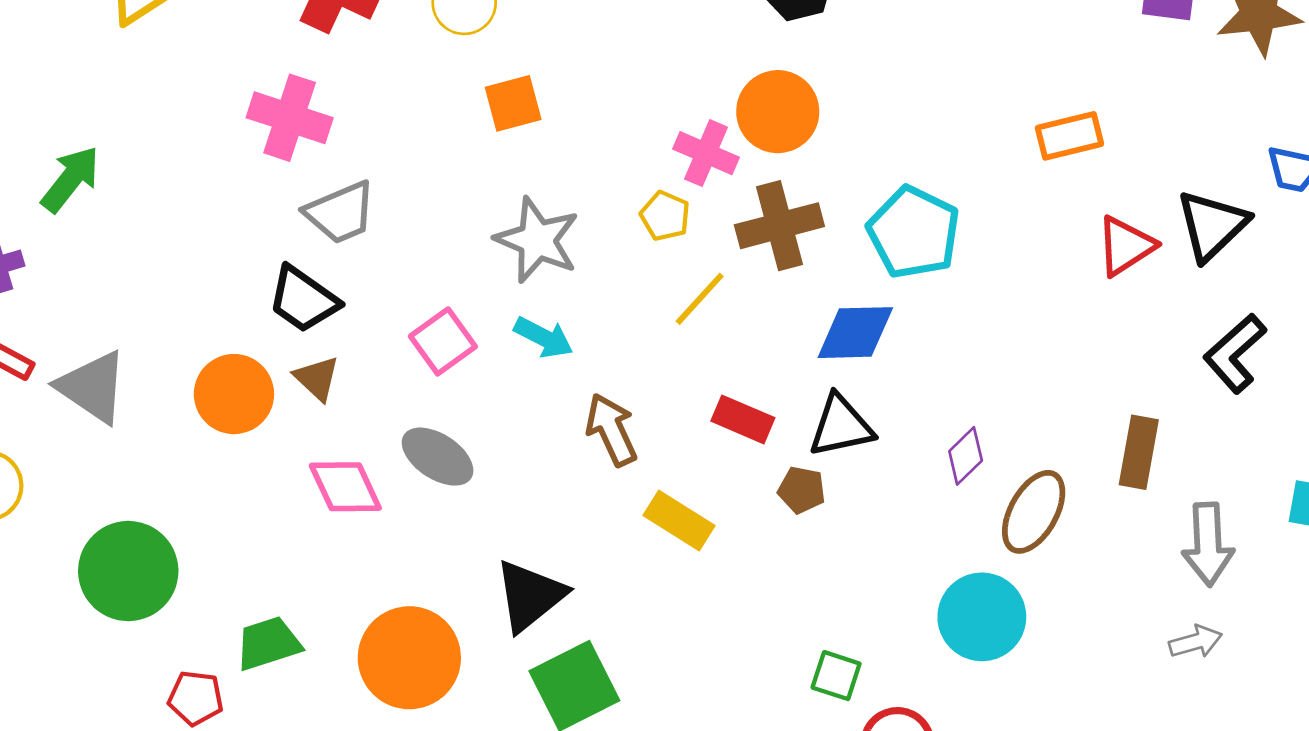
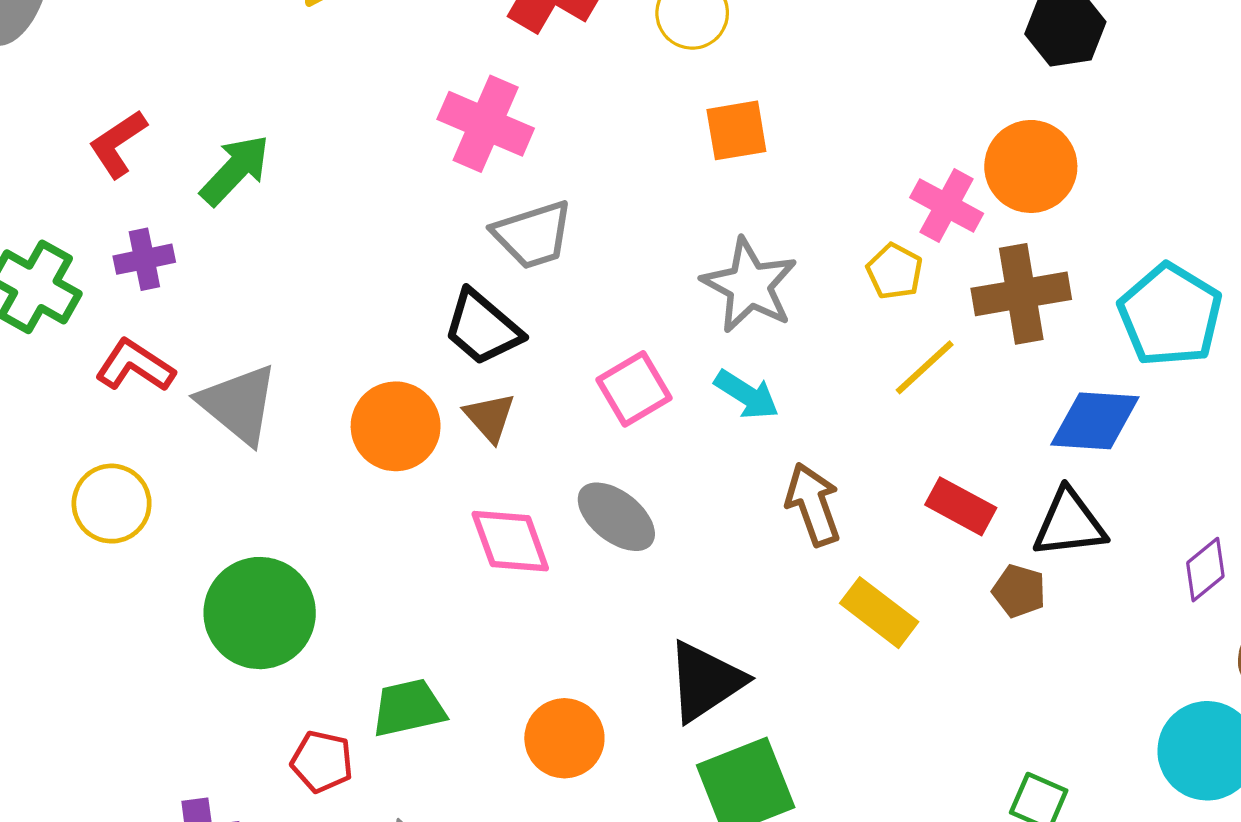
orange circle: (409, 658) -> (564, 738), size x0.7

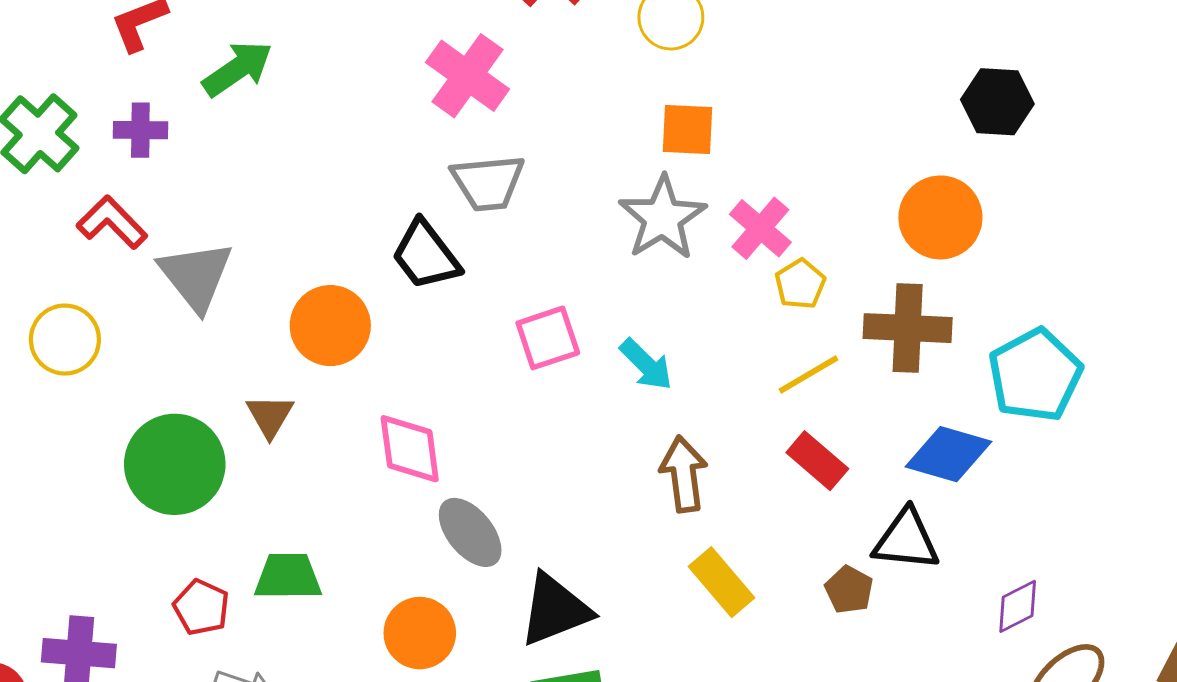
pink cross: (947, 205) -> (760, 228), moved
gray star: (749, 285) -> (662, 218), moved
brown triangle: (490, 417) -> (270, 416), moved
red rectangle: (961, 506) -> (817, 461), moved
gray ellipse: (616, 517) -> (470, 532), moved

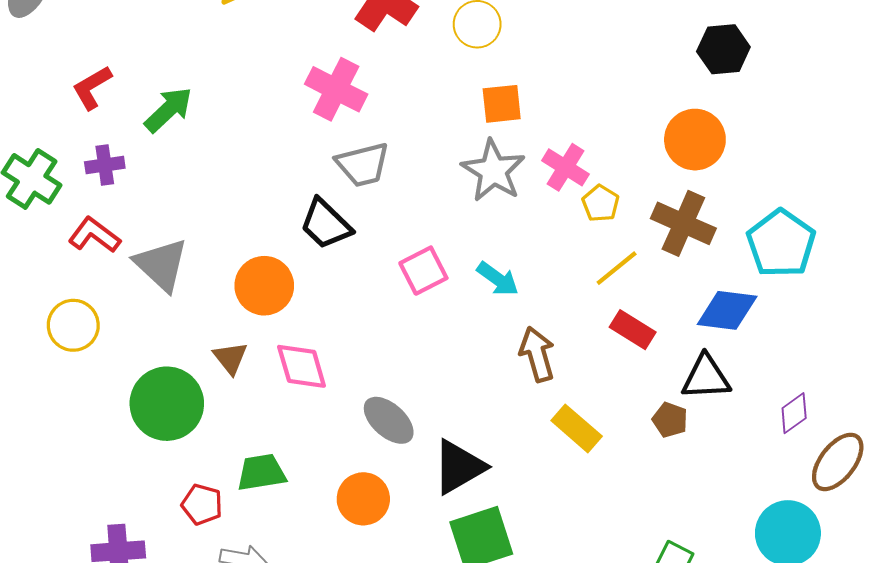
brown cross: (908, 328) -> (683, 223), turned 30
pink diamond: (410, 449) -> (302, 366), moved

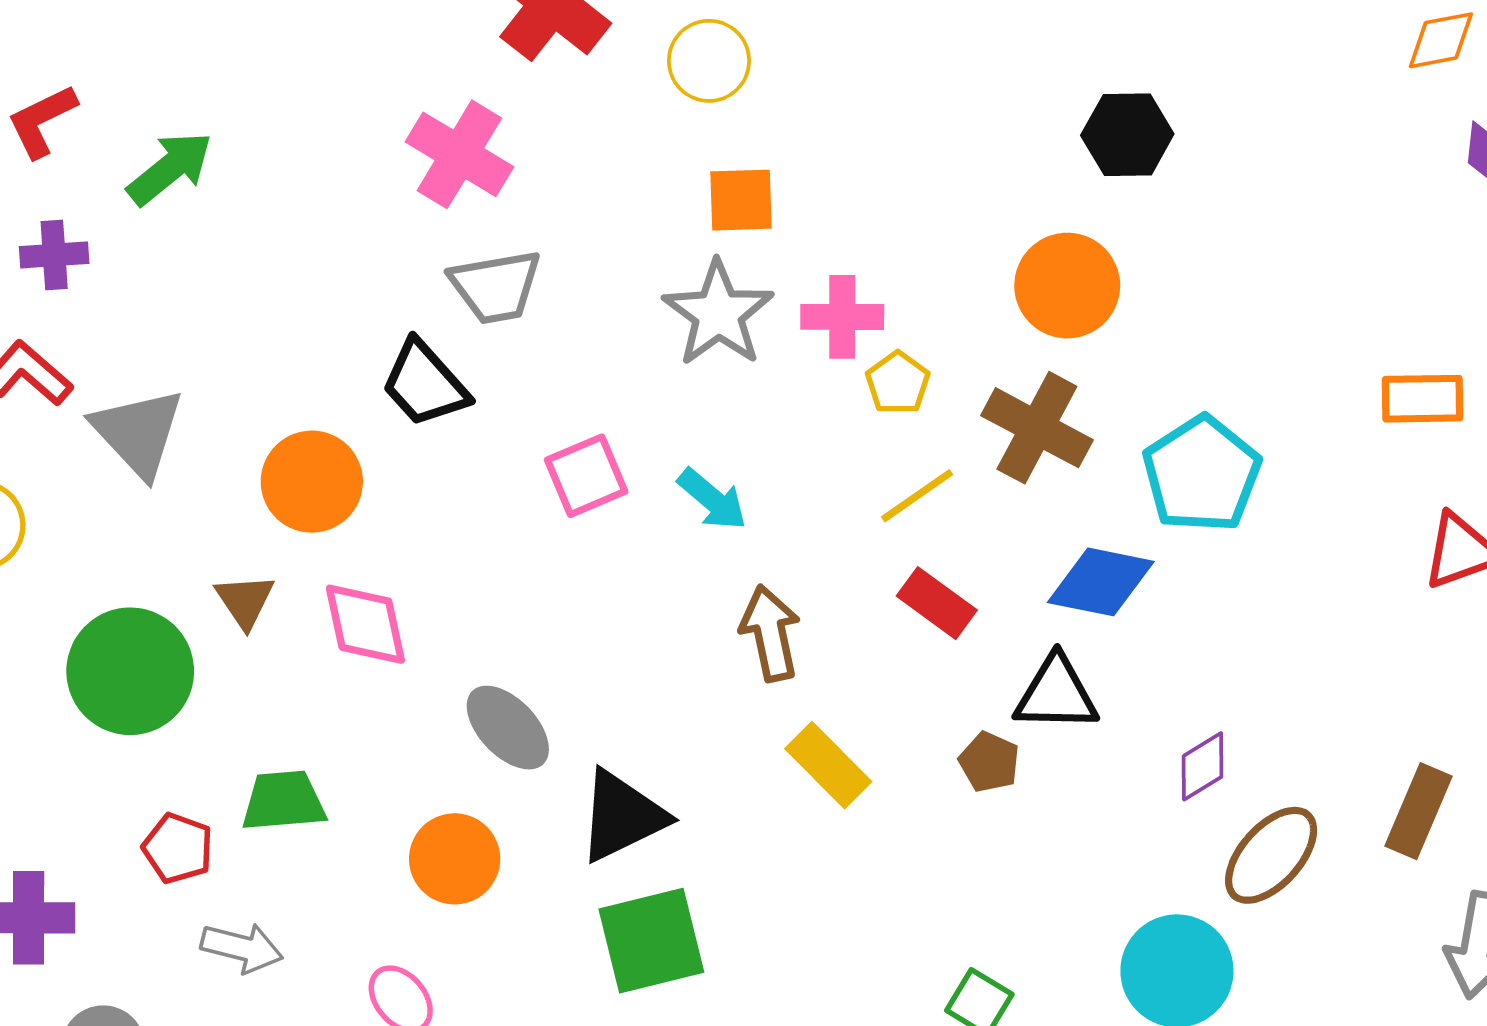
pink cross: (565, 167) -> (842, 317), turned -36

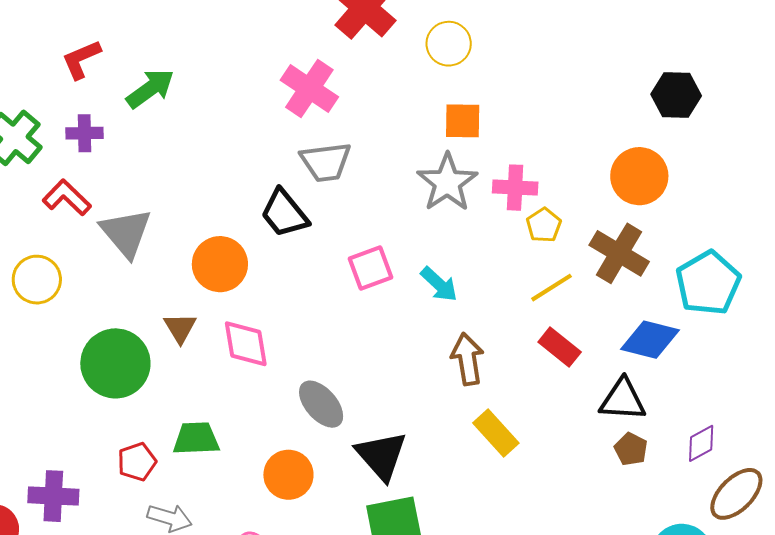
brown pentagon: (989, 762) -> (631, 449), moved
black triangle: (622, 816) -> (381, 456), turned -48
red pentagon: (178, 848) -> (137, 462), turned 30

